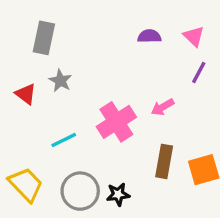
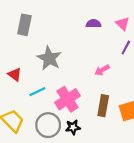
gray star: (60, 81) -> (49, 58), moved, size x1.6
red triangle: (26, 94) -> (15, 74), moved
pink cross: (116, 122) -> (68, 99), moved

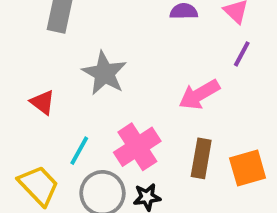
pink arrow: (102, 70) -> (199, 95), size x1.5
cyan line: (37, 92) -> (79, 151), moved, turned -35

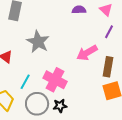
pink cross: (137, 147) -> (55, 80), turned -30
brown rectangle: (201, 158) -> (108, 67), moved

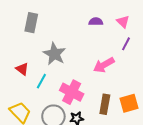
brown rectangle: (108, 67) -> (105, 104), moved
cyan line: (25, 82) -> (41, 81), moved

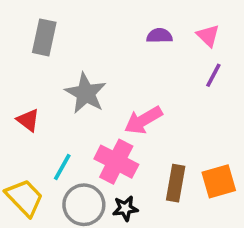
pink arrow: (104, 65) -> (143, 120), moved
cyan line: (41, 81) -> (62, 167), moved

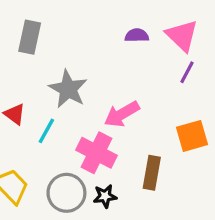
pink triangle: (208, 36) -> (182, 35), size x1.5
cyan line: (62, 167) -> (46, 131), moved
orange square: (219, 181) -> (192, 136), moved

